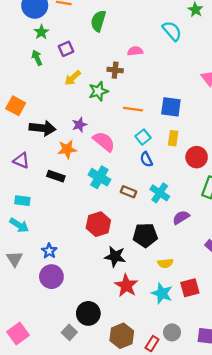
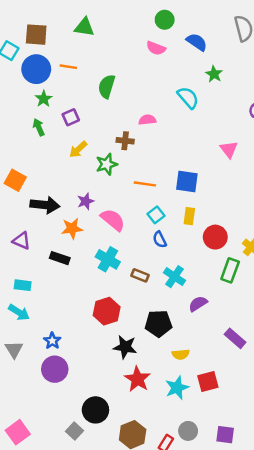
cyan star: (162, 293) -> (177, 388), turned 30

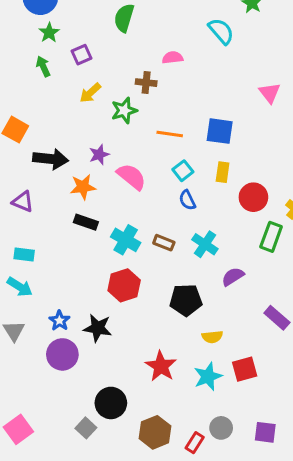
black rectangle: (60, 258) -> (86, 222), moved
cyan cross: (108, 259) -> (126, 240), moved
black star: (125, 347) -> (98, 328), moved

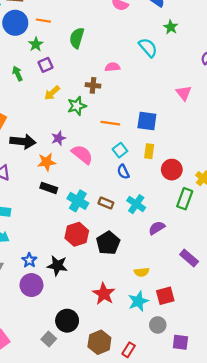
green star: (49, 33) -> (36, 44), moved
black pentagon: (186, 300) -> (108, 243), moved, turned -30
gray circle: (221, 428) -> (158, 325), moved

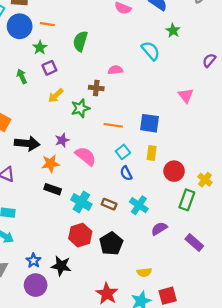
purple rectangle: (189, 258) -> (194, 242), moved

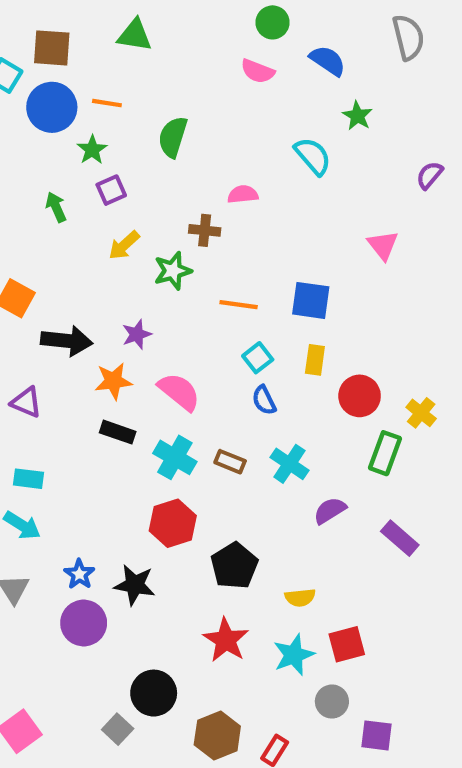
pink semicircle: (86, 156) -> (179, 392), moved
black pentagon: (111, 244) -> (234, 566), moved

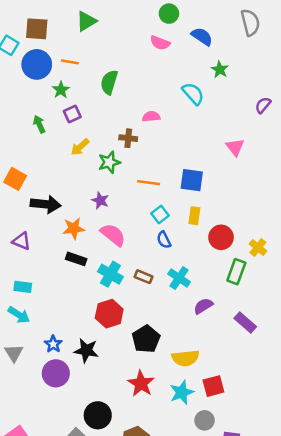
green triangle: (135, 35) -> (86, 21), turned -40
purple star: (137, 334) -> (100, 200), moved, turned -30
yellow semicircle: (300, 598) -> (185, 358), size x1.5

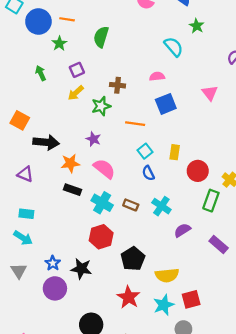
purple square: (72, 114) -> (77, 70), moved
pink semicircle: (151, 117) -> (157, 76), moved
blue square: (192, 180) -> (166, 104), moved, turned -30

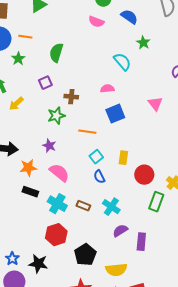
purple square: (77, 70) -> (45, 83), moved
yellow arrow: (76, 93) -> (16, 104), moved
purple semicircle: (182, 230) -> (120, 231), moved
purple rectangle: (219, 244) -> (141, 242), moved, turned 54

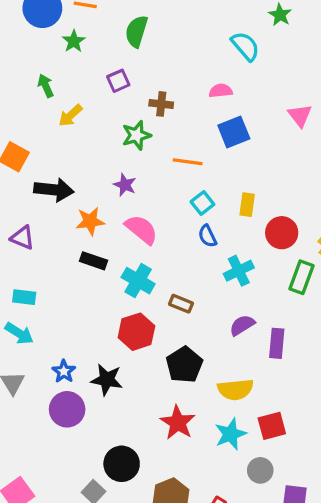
brown rectangle: (83, 206) -> (181, 304), moved
cyan cross: (111, 207) -> (239, 271), moved, turned 30

